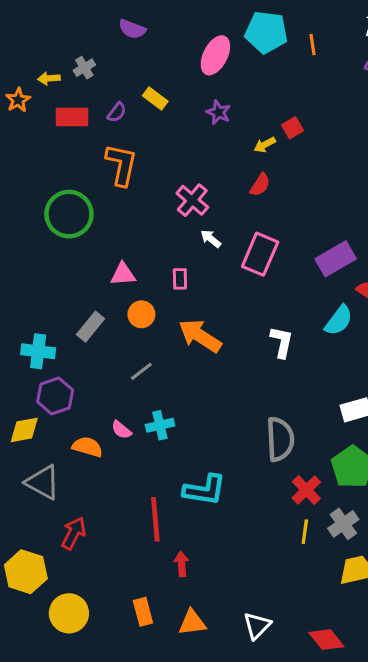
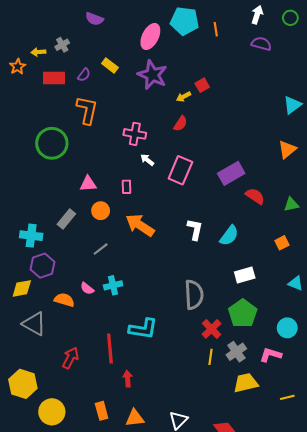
purple star: (218, 112) -> (152, 75), size x1.8
pink cross: (192, 200) -> (135, 134), turned -30
cyan semicircle: (339, 320) -> (229, 236), moved
red arrow: (74, 533) -> (71, 358), moved

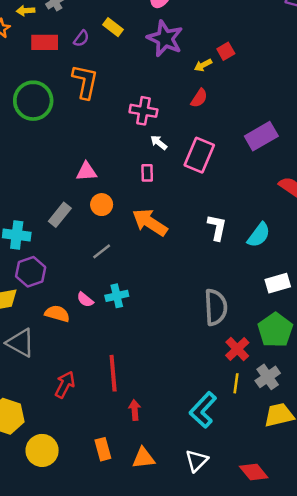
green circle: (52, 143) -> (33, 101), moved
purple rectangle: (231, 173) -> (261, 136), moved
pink rectangle: (126, 187) -> (147, 173), moved
cyan L-shape: (143, 329) -> (203, 410), moved, turned 124

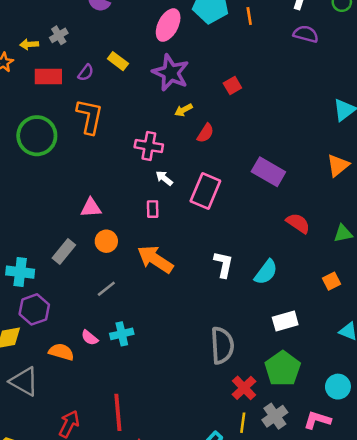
yellow arrow: (203, 65) -> (184, 110), moved
purple rectangle: (261, 136) -> (268, 172), turned 60

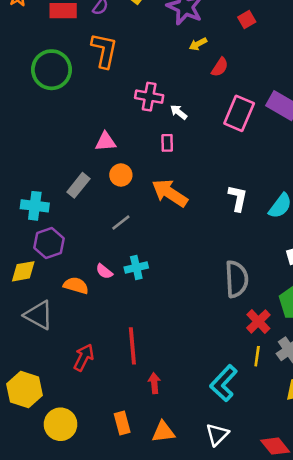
pink cross: (149, 146) -> (149, 97), moved
pink rectangle: (205, 191) -> (239, 113), moved

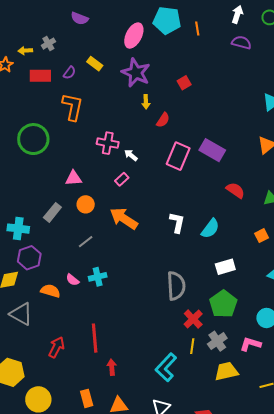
yellow arrow: (198, 44) -> (146, 102), turned -64
green circle: (52, 70) -> (33, 139), moved
pink rectangle: (167, 143) -> (122, 179), turned 48

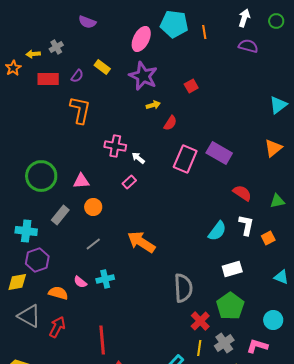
yellow arrow: (146, 102) -> (153, 105), turned -104
green circle: (33, 139) -> (41, 176), moved
orange arrow: (124, 218) -> (141, 242), moved
white L-shape: (177, 222) -> (246, 225), moved
red arrow: (56, 347) -> (57, 327), moved

